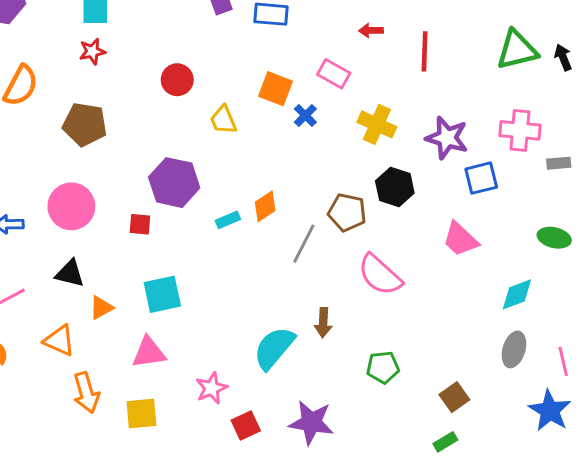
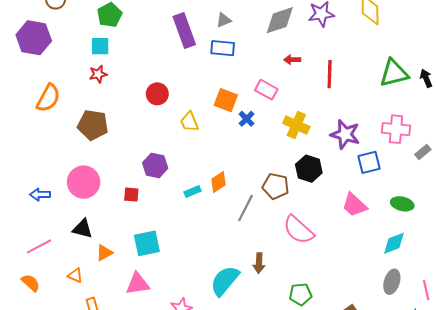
gray rectangle: (559, 163) -> (423, 152), turned -35
purple hexagon: (174, 183) -> (155, 165), size x0.7
green ellipse: (554, 238) -> (402, 204), moved
orange triangle: (59, 341) -> (75, 276), size x0.7

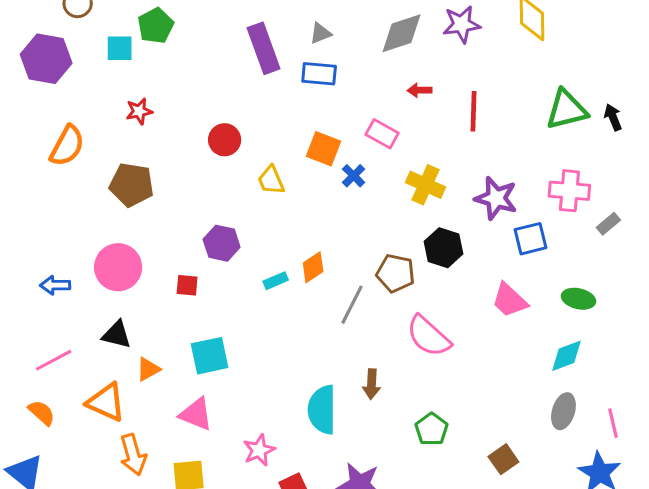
cyan square: (100, 46) -> (120, 48), moved
orange triangle: (75, 276) -> (106, 402), size x1.8
cyan semicircle: (225, 281) -> (322, 410), turned -40
pink triangle: (138, 284) -> (196, 414), turned 30
green pentagon: (301, 294) -> (432, 429), turned -30

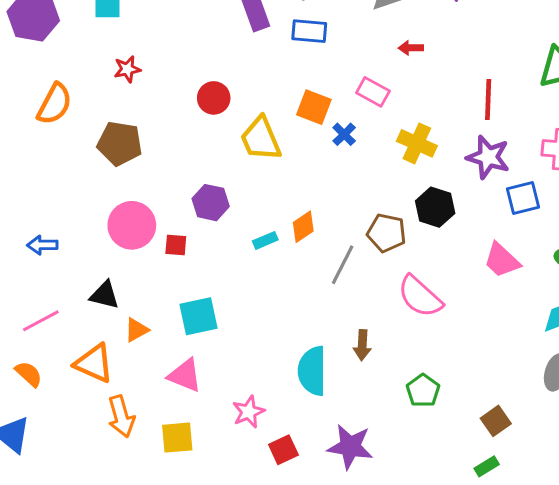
red line: (474, 111) -> (488, 99), moved
yellow trapezoid: (271, 180) -> (261, 139), size x1.5
pink circle: (118, 267) -> (132, 225), moved

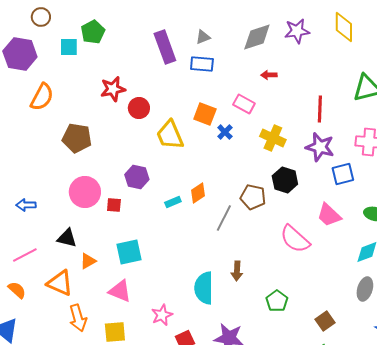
red star: (127, 69) -> (113, 89), moved, size x1.4
orange semicircle: (54, 104) -> (42, 97), moved
pink semicircle: (420, 297) -> (295, 239), moved

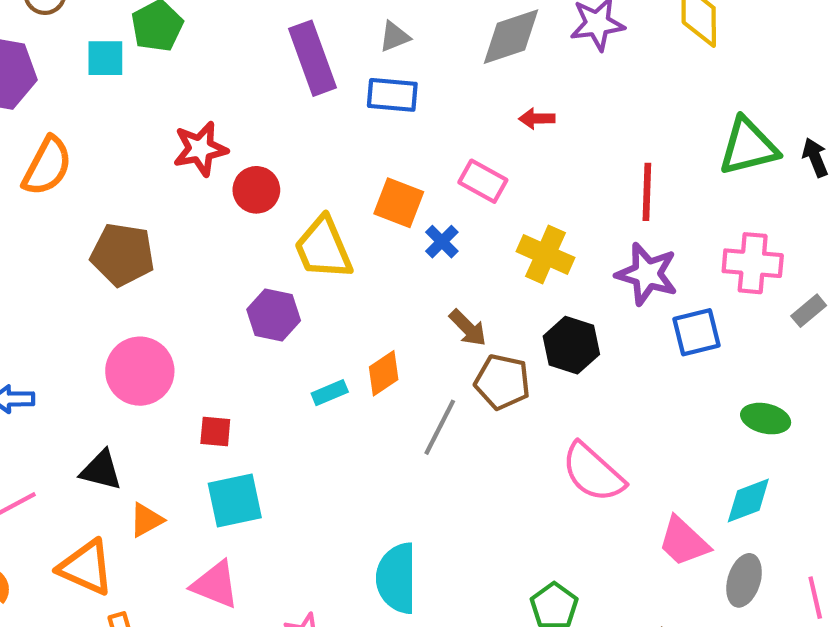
purple hexagon: (137, 177) -> (274, 315), moved
red square: (114, 205) -> (215, 431), moved
pink trapezoid: (329, 215) -> (684, 542), moved
brown arrow: (237, 271) -> (468, 328), moved, turned -48

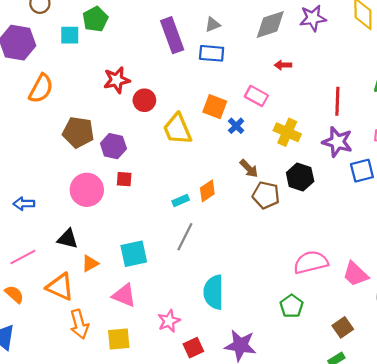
purple hexagon: (274, 315) -> (113, 146), moved
gray line: (440, 427) -> (185, 237), moved
red square: (215, 431) -> (124, 179), moved
pink semicircle: (593, 472) -> (311, 262), moved, turned 124

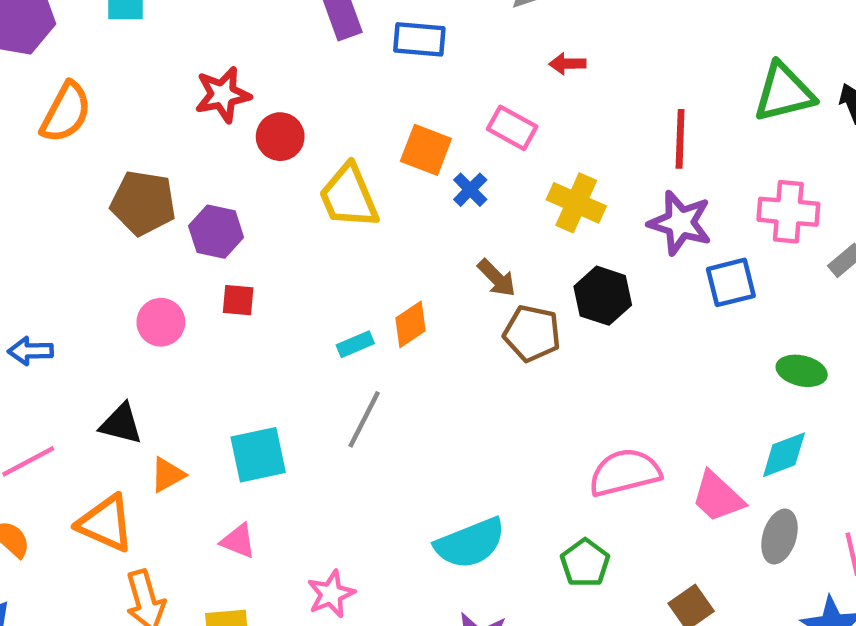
pink circle: (87, 190) -> (161, 322), size x0.7
cyan semicircle: (214, 292) -> (470, 543), moved, turned -112
pink triangle: (124, 295) -> (238, 541), size x0.7

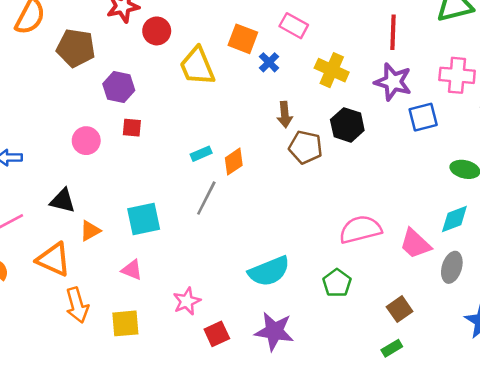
brown pentagon: (143, 203) -> (76, 48), moved
brown arrow: (497, 278) -> (285, 115), turned 40
orange diamond: (411, 324) -> (234, 162), moved

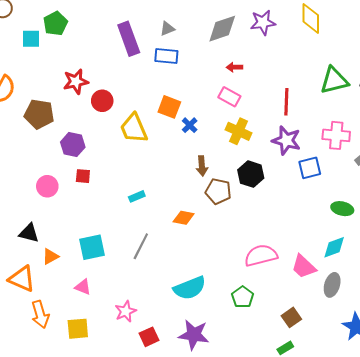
pink rectangle: (294, 26) -> (229, 97), moved
orange diamond: (234, 162) -> (184, 218), moved, turned 45
gray line: (206, 198) -> (141, 246), moved

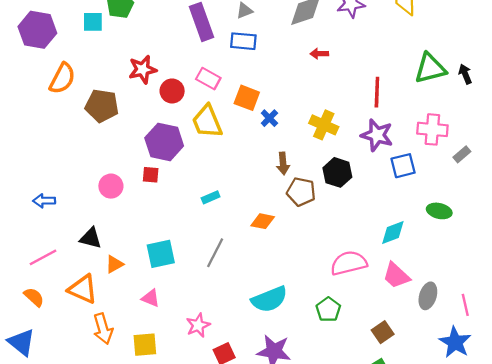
pink rectangle: (229, 97) -> (208, 79), moved
purple hexagon: (73, 145) -> (164, 142), moved, size x1.4
cyan diamond: (334, 247) -> (393, 232), moved

